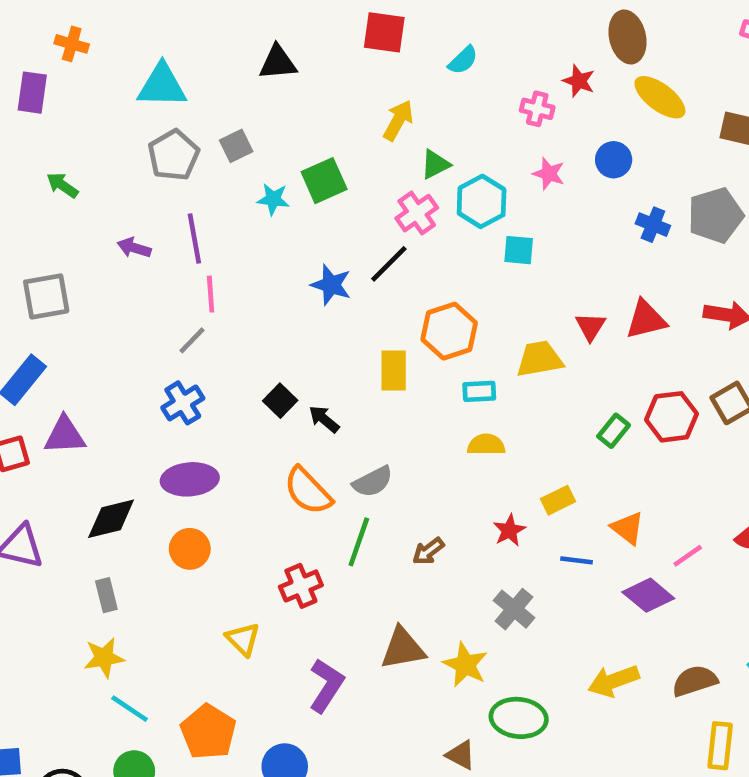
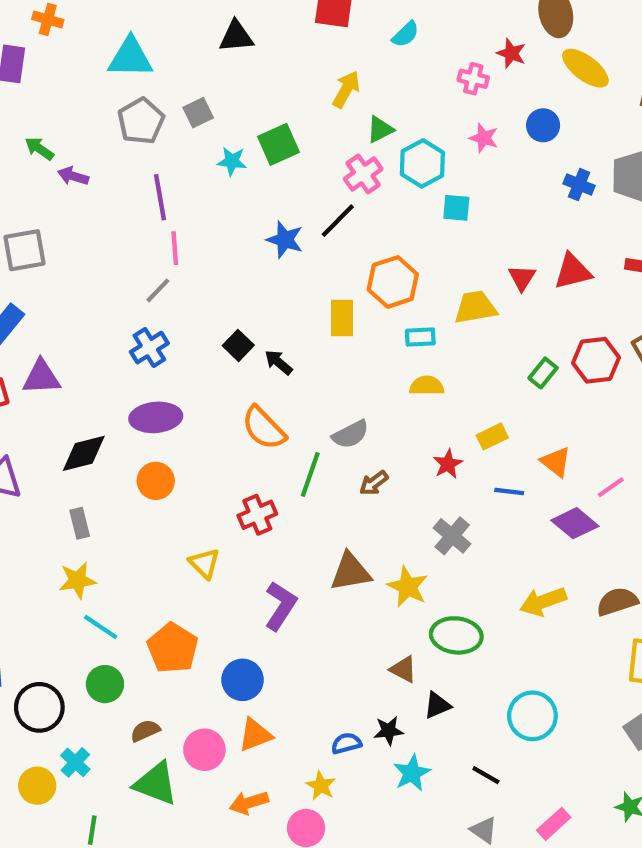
purple arrow: (134, 248) -> (73, 176), moved
gray semicircle: (373, 482) -> (350, 434), moved

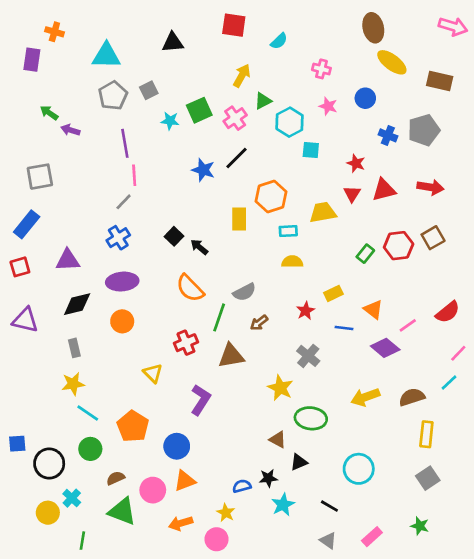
red star: (511, 53) -> (356, 163), moved
pink cross: (363, 174) -> (235, 118), moved
purple triangle: (41, 377) -> (68, 260), moved
brown triangle: (350, 572) -> (231, 356), moved

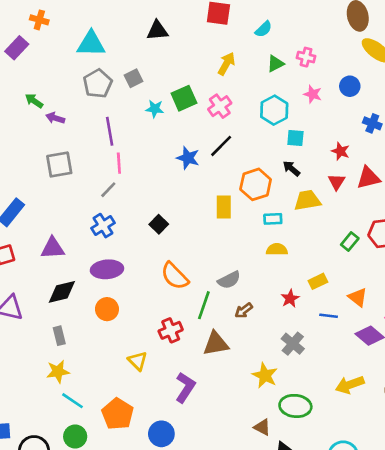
purple rectangle: (32, 60) -> (17, 48), turned 35
green triangle: (263, 101) -> (275, 64), moved
gray square: (40, 177) -> (59, 165), moved
black arrow: (199, 247) -> (291, 168), moved

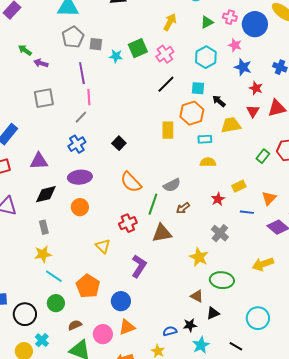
gray square: (134, 78) -> (96, 44), moved, turned 32
blue circle: (350, 86) -> (255, 24), moved, size x1.6
cyan square: (295, 138) -> (198, 88), moved
blue star: (188, 158) -> (243, 67), moved
orange triangle: (358, 297) -> (269, 198), turned 35

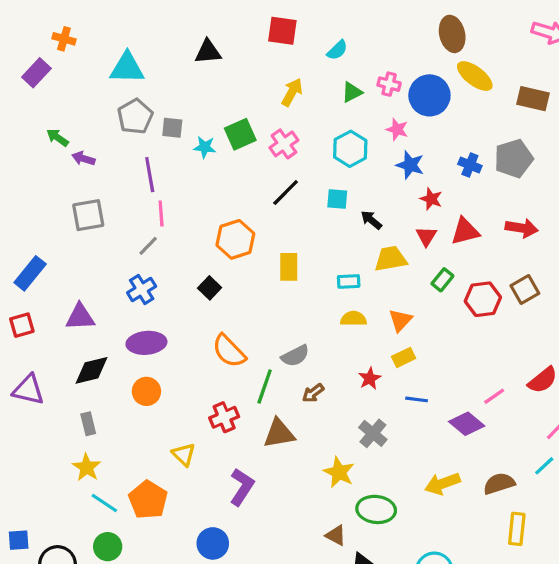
orange hexagon: (192, 113) -> (235, 239), moved
green rectangle: (263, 156) -> (442, 280), moved
orange triangle: (269, 198) -> (400, 320), moved
yellow star: (43, 254) -> (87, 467), turned -30
orange pentagon: (88, 286) -> (148, 500), moved

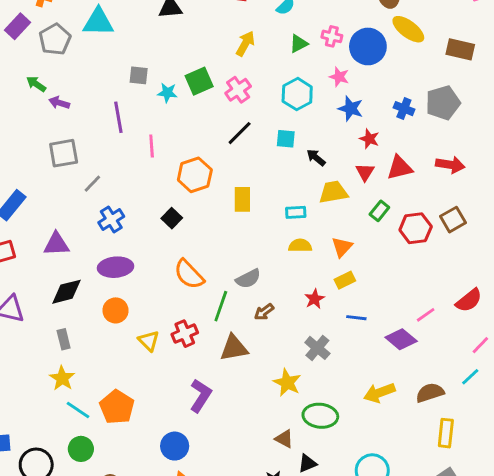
gray pentagon: (135, 116) -> (55, 39), moved
pink line: (161, 213) -> (152, 146), moved
gray line: (148, 246) -> (92, 184), moved
yellow triangle: (184, 454) -> (149, 341), moved

